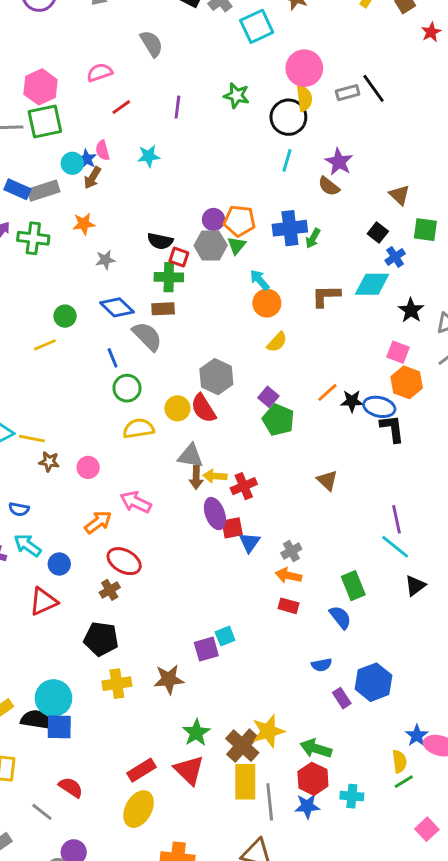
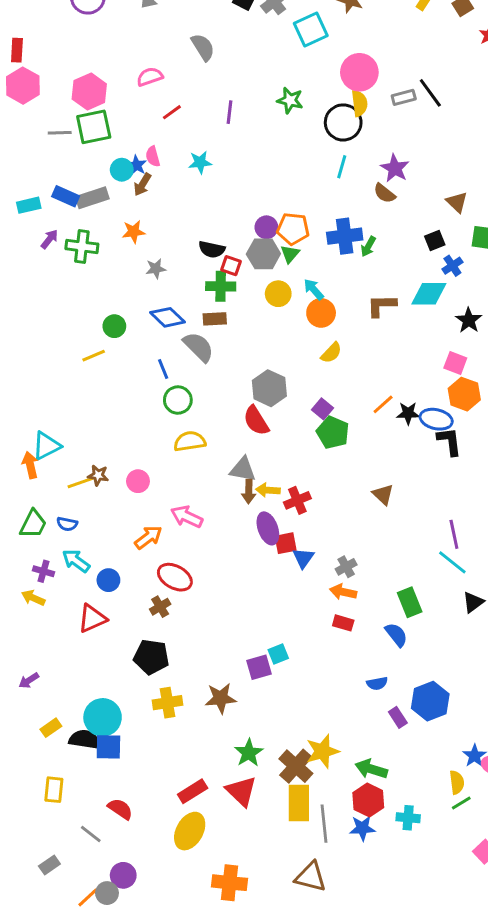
black square: (378, 232) -> (435, 241), turned 30
yellow circle: (177, 408) -> (278, 294), moved
yellow line: (32, 439) -> (80, 483), moved, turned -30

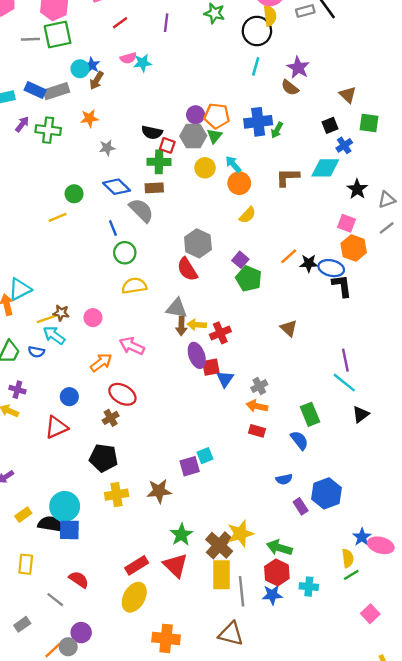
pink semicircle: (153, 156) -> (128, 58), moved, turned -91
cyan arrow: (76, 561) -> (54, 335), moved

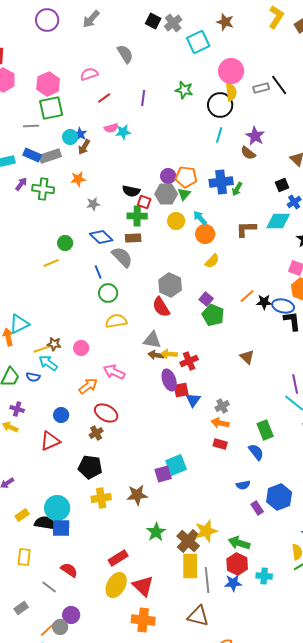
gray line: (30, 39) -> (31, 126), moved
brown arrow: (181, 326) -> (156, 355), turned 98
cyan square: (205, 456) -> (176, 465), size x1.5
red triangle: (176, 565) -> (143, 586), moved

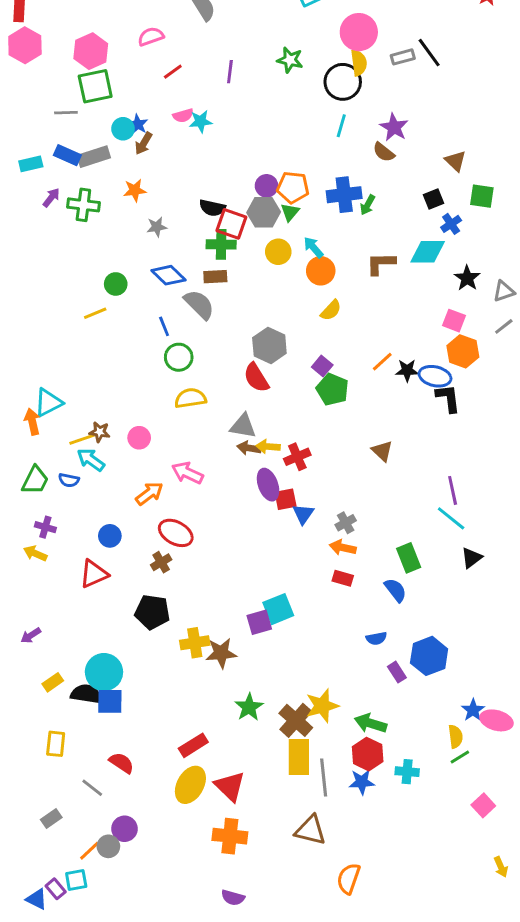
red square: (144, 202) -> (231, 224), size x1.5
yellow cross: (101, 498) -> (195, 643), moved

